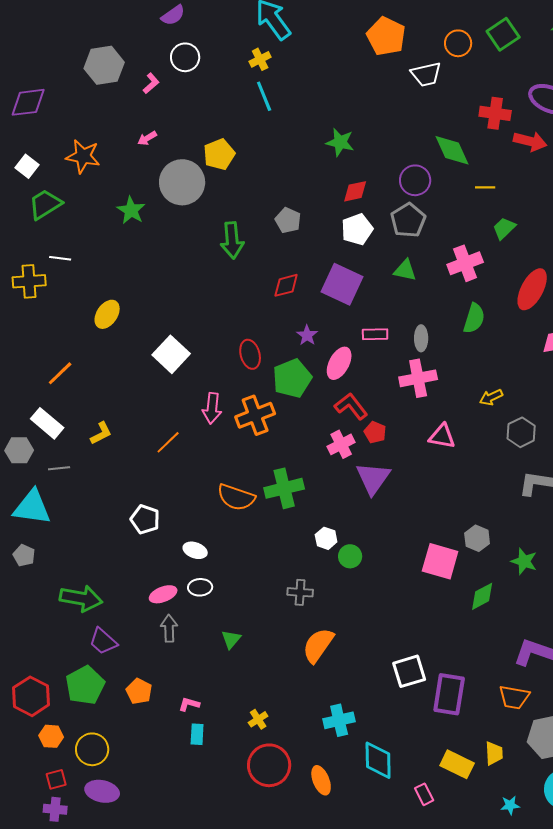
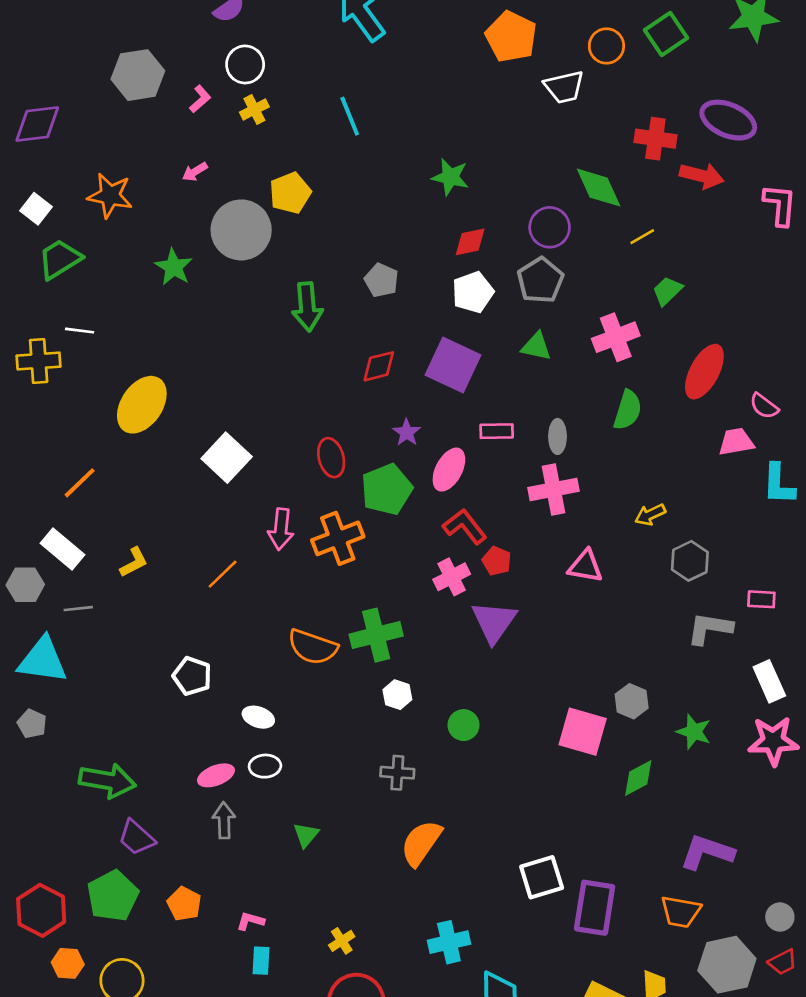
yellow cross: (260, 59) -> (254, 109), moved
yellow line: (485, 187) -> (642, 237), turned -30
yellow ellipse: (107, 314) -> (142, 405), size x1.5
white hexagon: (326, 538) -> (397, 695), moved

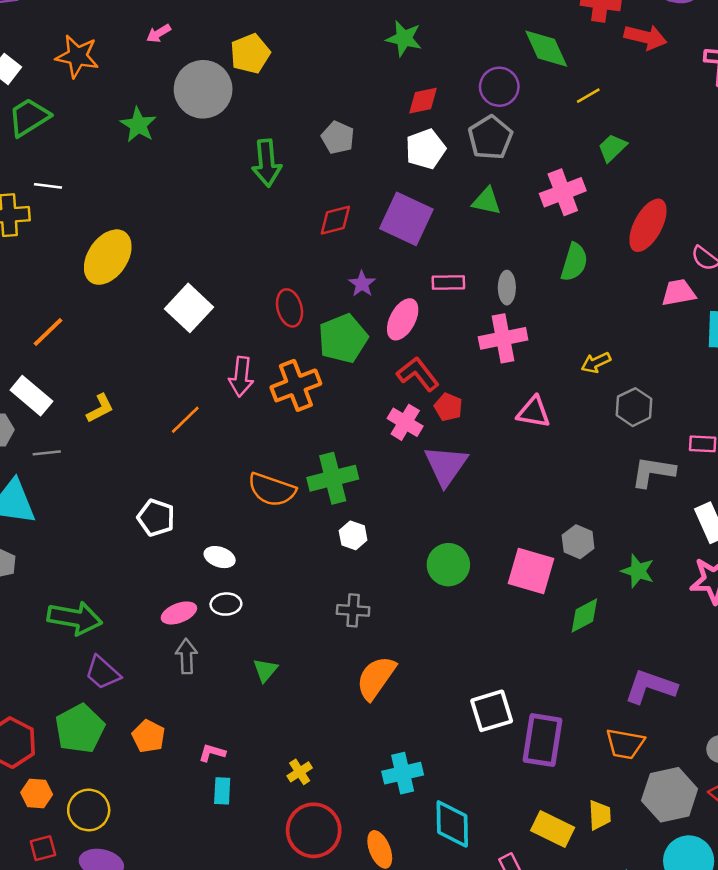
pink cross: (452, 577) -> (405, 422), turned -32
green circle: (464, 725) -> (448, 565), moved, size x1.4

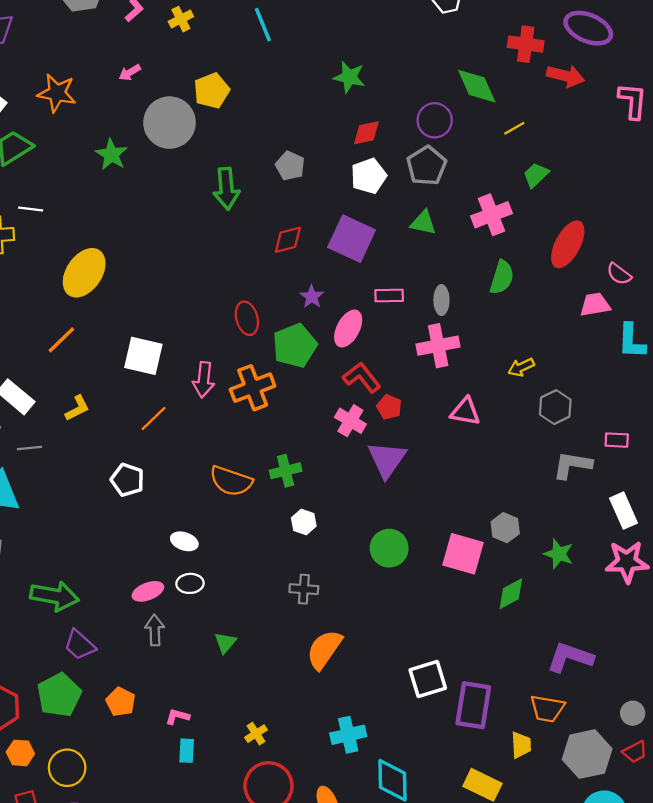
white square: (189, 308) -> (143, 356), moved, turned -30
orange line: (48, 332) -> (61, 340), moved
green cross: (333, 478) -> (286, 471), size x0.7
white pentagon: (156, 518) -> (127, 480), moved
yellow trapezoid: (600, 815) -> (521, 745), moved

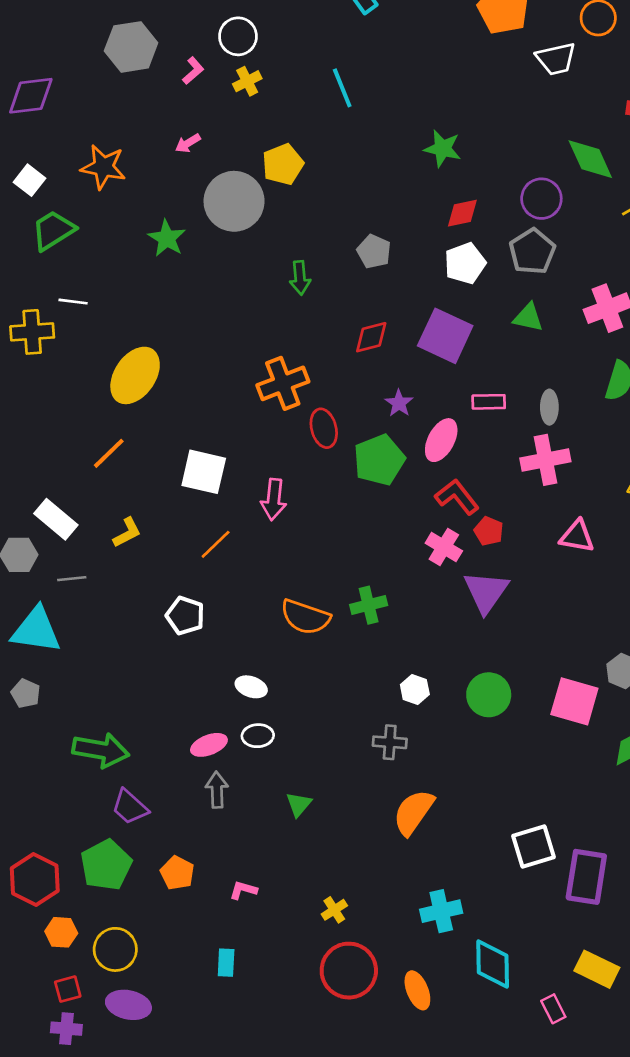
green arrow: (226, 189) -> (300, 278), size x0.7
orange cross: (253, 388) -> (283, 383), moved
white hexagon: (304, 522) -> (415, 689), moved
cyan rectangle: (187, 751) -> (226, 963), moved

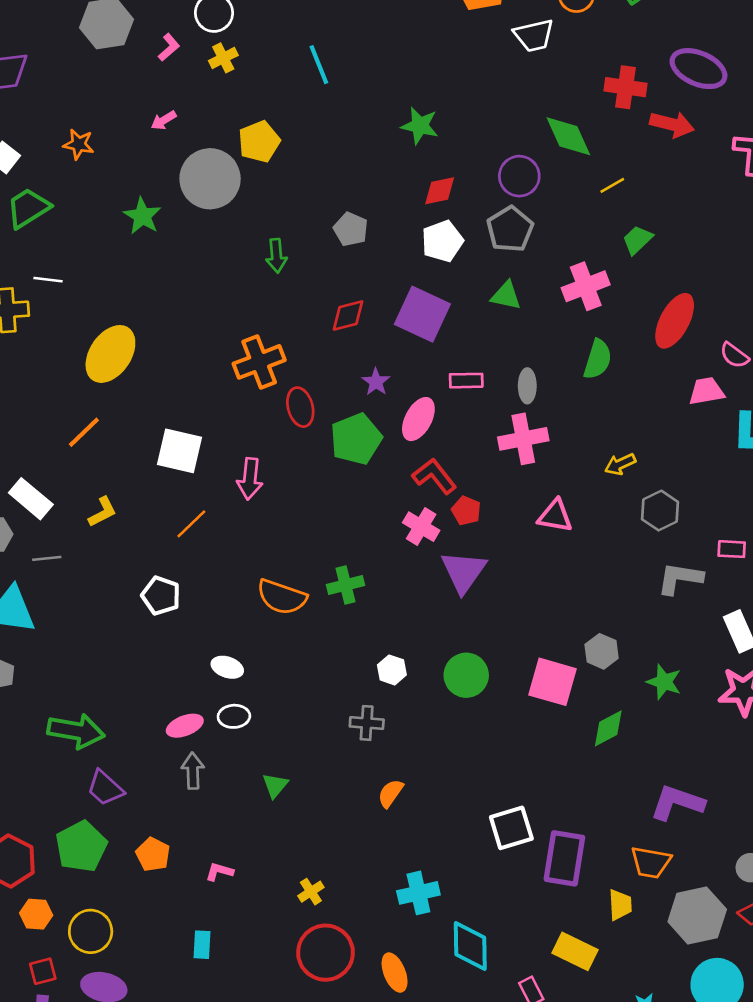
orange star: (103, 167) -> (79, 144), size x0.7
orange semicircle: (413, 812) -> (391, 793), size x0.6

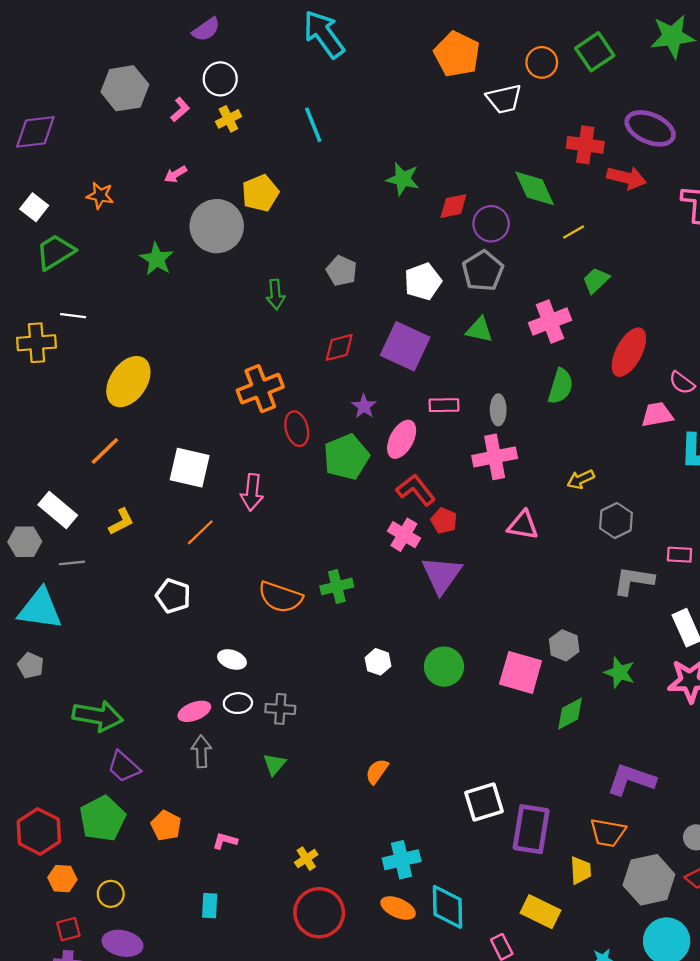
red diamond: (440, 191) -> (453, 206), moved
gray cross: (367, 723) -> (280, 709), moved
yellow circle: (91, 931) -> (111, 894), size x0.7
orange ellipse: (395, 973) -> (398, 908), moved, turned -44

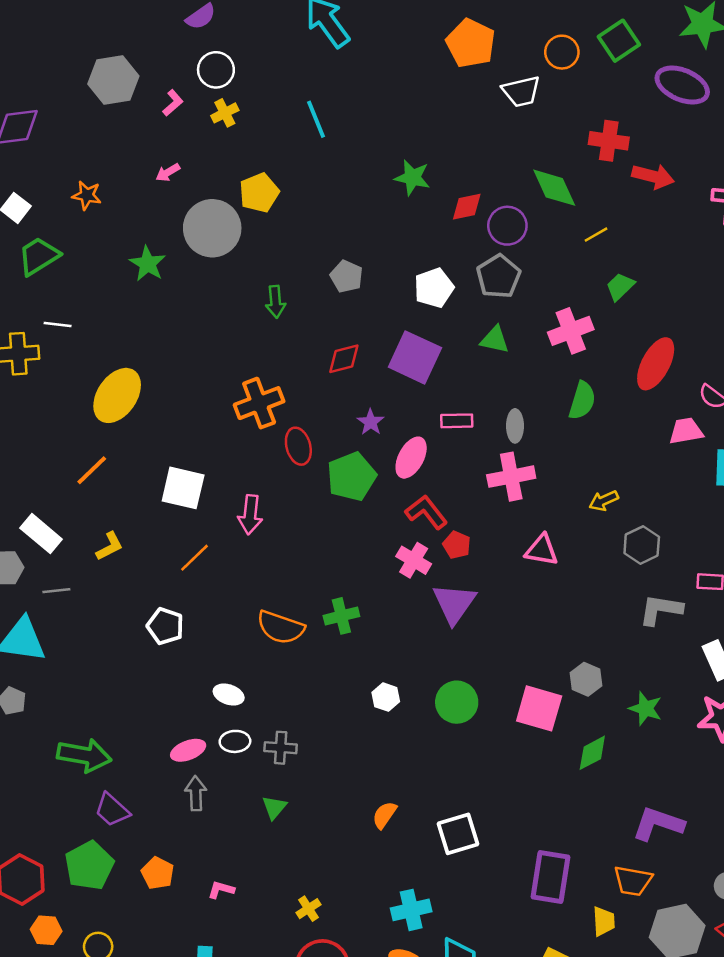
purple ellipse: (650, 128) -> (682, 85), moved
white square: (484, 802) -> (458, 834), moved

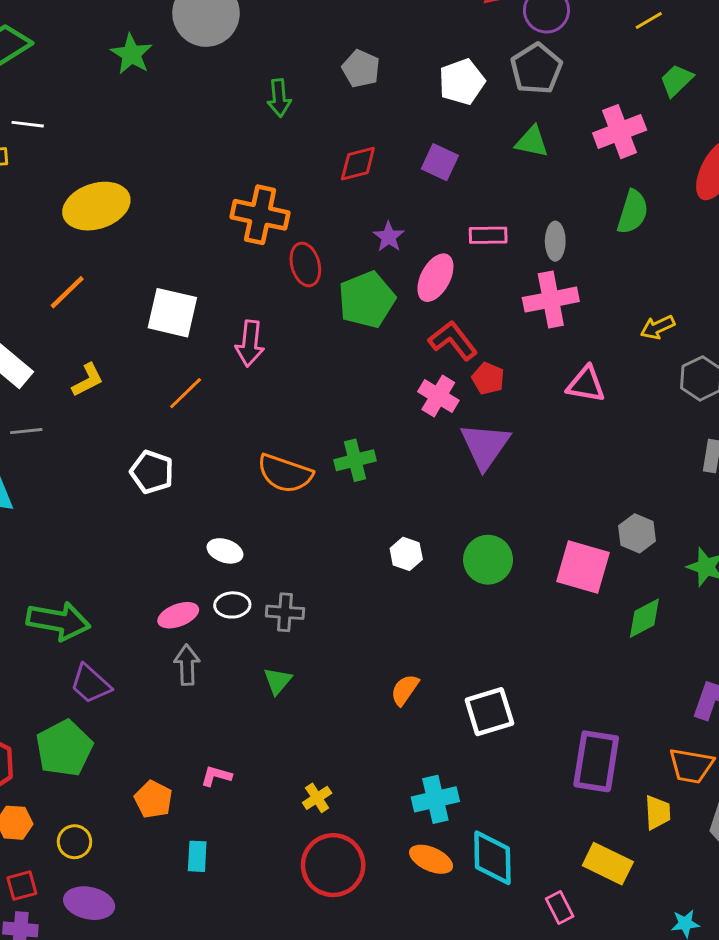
purple square: (415, 357) -> (440, 162), size x0.6
yellow ellipse: (117, 395) -> (96, 206), turned 38
orange cross: (259, 403) -> (260, 215), turned 33
orange pentagon: (158, 873) -> (153, 799), moved

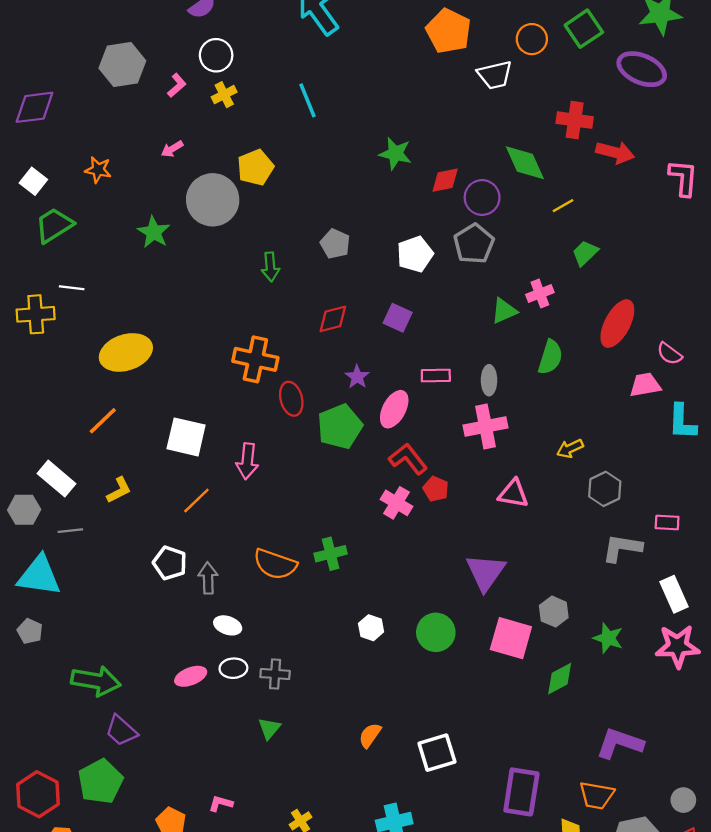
pink cross: (620, 132) -> (540, 293), size x0.7
green triangle: (532, 142) -> (504, 311), moved, turned -36
purple triangle: (485, 446) -> (486, 572), moved
gray arrow: (187, 665) -> (208, 578), moved

